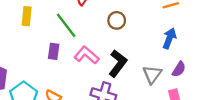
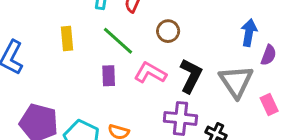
brown circle: (117, 20) -> (168, 31), moved
purple semicircle: (179, 69) -> (269, 55), moved
gray triangle: (152, 74) -> (236, 81), size x1.4

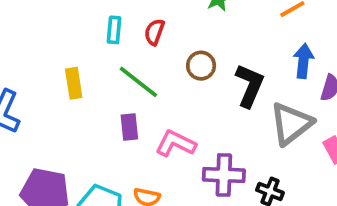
pink L-shape: (150, 73) -> (176, 144), moved
black L-shape: (191, 76) -> (250, 86), moved
gray triangle: (236, 81) -> (291, 124), turned 30

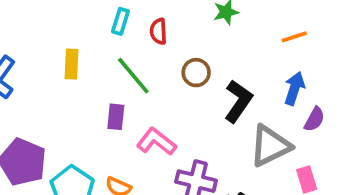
red semicircle: (154, 32) -> (158, 31), turned -35

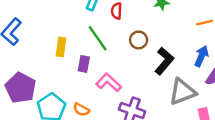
yellow rectangle: (72, 64) -> (61, 47), moved

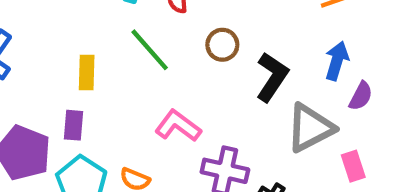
purple rectangle: (84, 64) -> (73, 125), moved

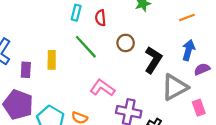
purple semicircle: (361, 96) -> (202, 69), turned -140
purple rectangle: (73, 125) -> (26, 70), moved

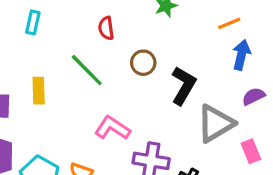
cyan rectangle: (76, 13) -> (33, 22), moved
blue arrow: (188, 50) -> (241, 55), moved

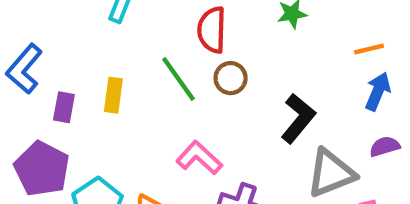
red semicircle: (106, 28) -> (212, 30), size x1.5
brown circle: (143, 63) -> (231, 78), moved

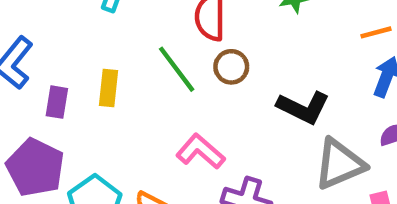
black L-shape: (298, 118) -> (303, 107), turned 78

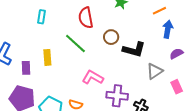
brown circle: (231, 67) -> (111, 37), moved
gray triangle: (339, 164) -> (155, 71), size x0.7

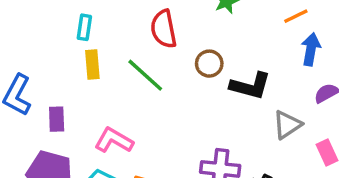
yellow rectangle: (47, 57) -> (92, 65), moved
pink L-shape: (93, 77) -> (114, 140), moved

